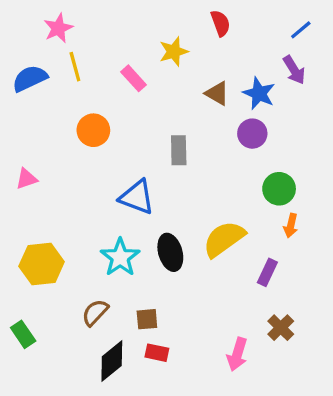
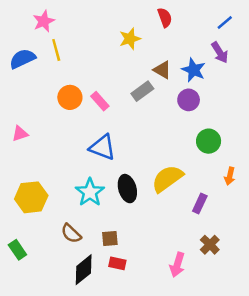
pink rectangle: (134, 78) -> (100, 101), moved
gray rectangle: (179, 150) -> (142, 91), moved, turned 55
orange arrow: (291, 226) -> (230, 176), moved
brown semicircle: (95, 313) -> (71, 233), turned -90

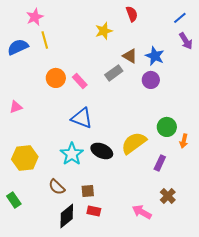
purple arrow: (220, 52) -> (186, 41), moved
green circle: (209, 141) -> (167, 127), moved
black ellipse: (127, 189) -> (102, 151), turned -50
pink arrow: (177, 265) -> (142, 212), turned 102

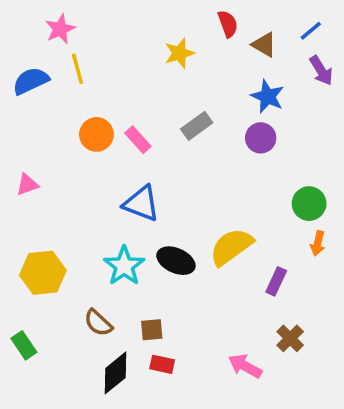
brown triangle: (130, 56) -> (264, 45), moved
green circle: (167, 127) -> (309, 204), moved

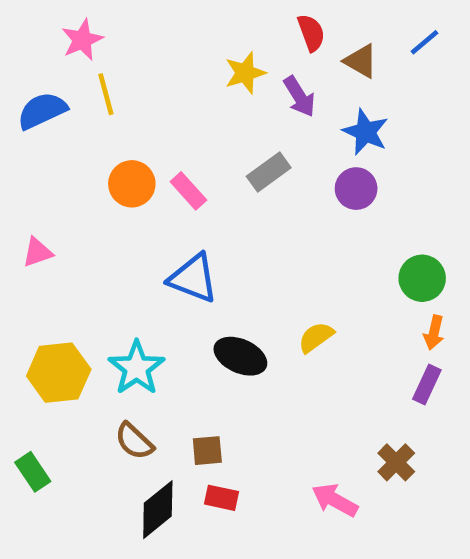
purple arrow: (321, 70) -> (299, 96), moved
yellow semicircle: (231, 247) -> (316, 337), size x0.6
cyan star: (124, 266) -> (137, 368), moved
purple rectangle: (276, 281) -> (427, 384), moved

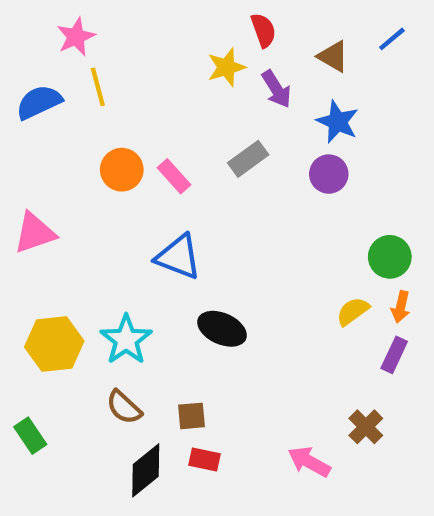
red semicircle: (311, 33) -> (263, 30), moved
pink triangle: (37, 252) -> (35, 233), size x1.5
yellow semicircle: (316, 337) -> (353, 311), moved

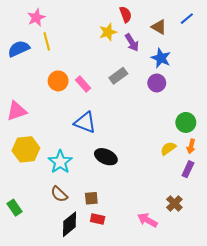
yellow hexagon: (54, 344) -> (26, 149), moved

